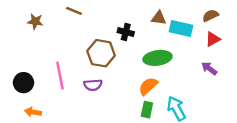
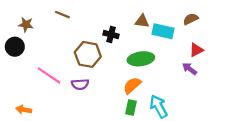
red triangle: (213, 39) -> (196, 50), moved
pink line: (60, 76) -> (49, 75), turned -45
black circle: (24, 83) -> (15, 47), moved

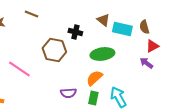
brown semicircle: (191, 19) -> (144, 27), moved, turned -80
brown triangle: (142, 21) -> (103, 20), turned 32
purple semicircle: (80, 84) -> (68, 93), moved

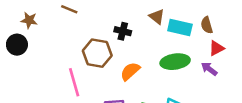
green ellipse: (102, 54) -> (175, 62), moved
pink line: (19, 69) -> (74, 82), moved, turned 40
orange semicircle: (94, 78) -> (130, 71), moved

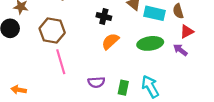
brown hexagon: (97, 53) -> (52, 31), moved
orange semicircle: (130, 71) -> (110, 41), moved

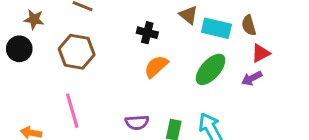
green ellipse: (150, 43) -> (211, 69), turned -40
purple arrow: (180, 50) -> (252, 78), turned -64
pink line: (61, 62) -> (72, 111), moved

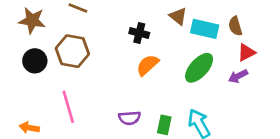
brown star: (34, 19) -> (32, 20), size x1.4
black circle: (19, 49) -> (35, 61), moved

